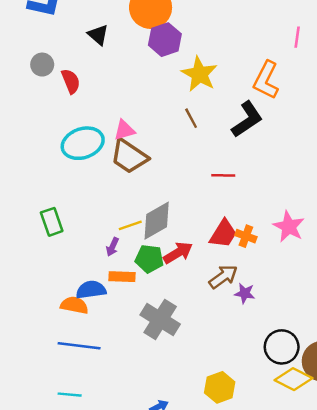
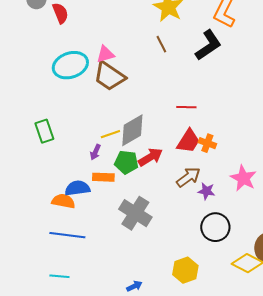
red line: (223, 175) -> (186, 107), moved
pink star: (289, 227) -> (243, 178), moved
black circle: (282, 347) -> (215, 227), moved

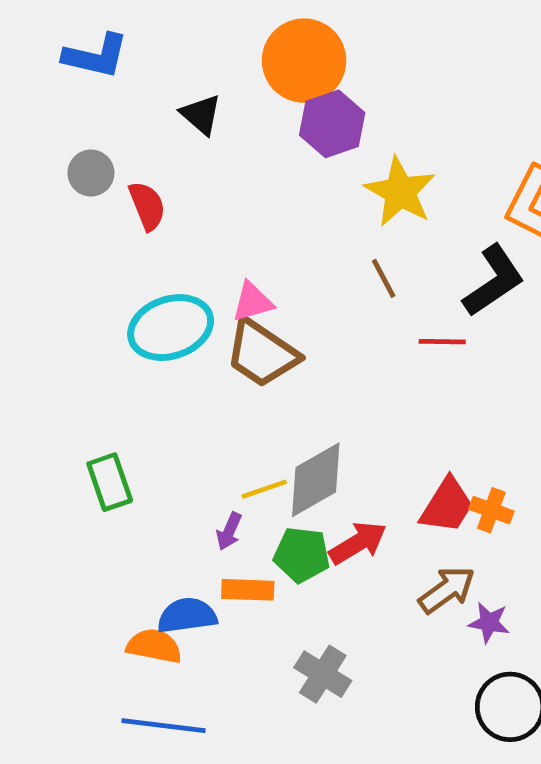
red line: (186, 107) -> (442, 342), moved
gray cross: (135, 213) -> (323, 674), size x0.7

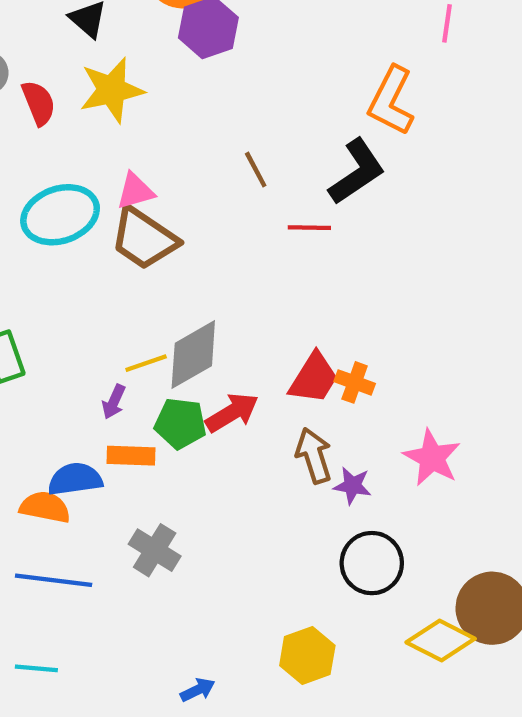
yellow star: (400, 192) -> (112, 90), moved, turned 30
brown arrow: (447, 590) -> (314, 456), turned -72
gray cross: (323, 674) -> (155, 550), moved

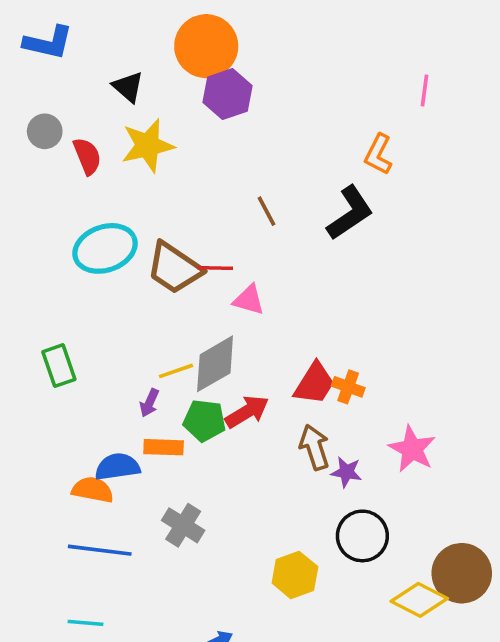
orange L-shape: (391, 101) -> (378, 154), size x0.7
pink triangle: (135, 191) -> (249, 300), moved, turned 32
red line: (309, 228) -> (215, 268), moved
yellow hexagon: (307, 656) -> (295, 575), moved

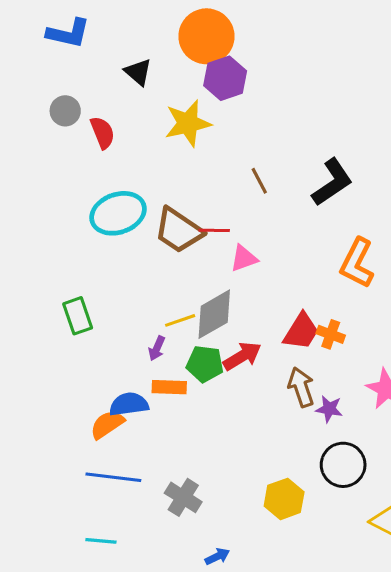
yellow star: (148, 146) -> (188, 123), moved
orange L-shape: (378, 154) -> (357, 263), moved, size x1.4
pink triangle: (249, 300) -> (244, 258), turned -36
orange semicircle: (93, 490) -> (107, 424), turned -45
gray cross: (183, 525) -> (183, 497), moved

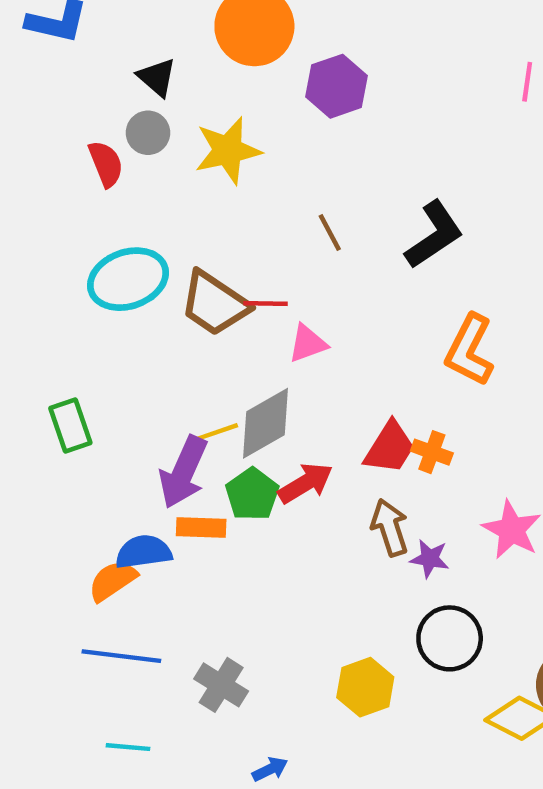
purple hexagon: (225, 78) -> (336, 86), moved
gray circle: (65, 111) -> (148, 133), moved
purple arrow: (157, 348) -> (183, 472), size x2.0
green pentagon: (205, 364) -> (252, 494), turned 30
cyan line: (101, 541) -> (128, 747), moved

